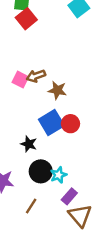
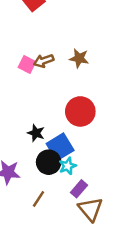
brown star: (57, 90) -> (79, 58), moved
blue square: (51, 122) -> (60, 147), moved
red circle: (70, 124) -> (80, 111), size x1.5

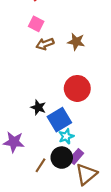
pink square: (27, 65) -> (36, 24), moved
black circle: (49, 162) -> (62, 158), moved
brown triangle: (90, 209) -> (86, 174), turned 30

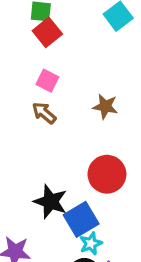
brown arrow: (45, 44) -> (44, 113), moved, turned 60
black star: (38, 107) -> (51, 202), size x1.5

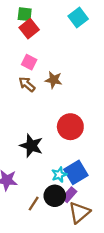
brown star: (105, 106) -> (54, 80), moved
blue square: (81, 219) -> (76, 172), moved

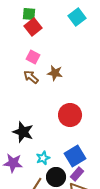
black star: (31, 146) -> (23, 132), moved
cyan star: (59, 175) -> (43, 158), moved
purple rectangle: (69, 195) -> (77, 174), moved

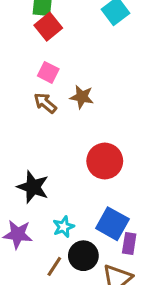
blue square: (75, 156) -> (112, 224), turned -30
purple rectangle: (77, 174) -> (129, 243), moved, turned -32

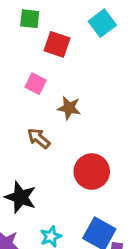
red square: (48, 27) -> (57, 44), moved, turned -32
brown arrow: (45, 103) -> (39, 138), moved

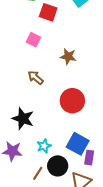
brown star: (69, 108) -> (68, 57), moved

